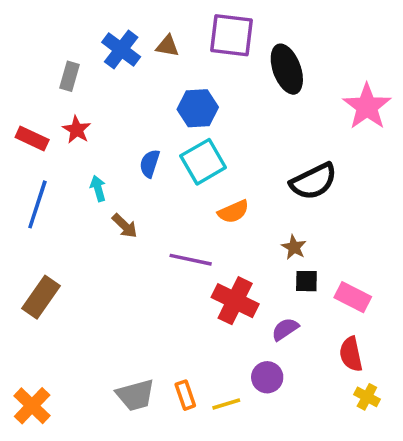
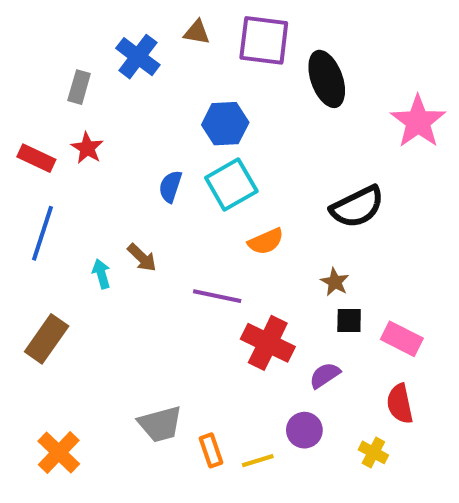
brown triangle: (167, 46) -> (197, 32), moved
cyan arrow: (98, 188) -> (101, 274), moved
gray trapezoid: (135, 395) -> (160, 424), moved
yellow cross: (367, 397) -> (373, 452), moved
orange cross: (32, 406) -> (59, 452), moved

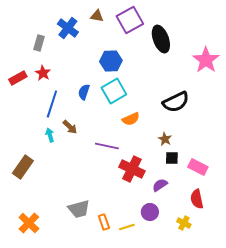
purple square: (264, 40) -> (130, 20), turned -36
red rectangle: (36, 158) -> (18, 78), turned -54
blue line: (43, 233) -> (52, 104), moved

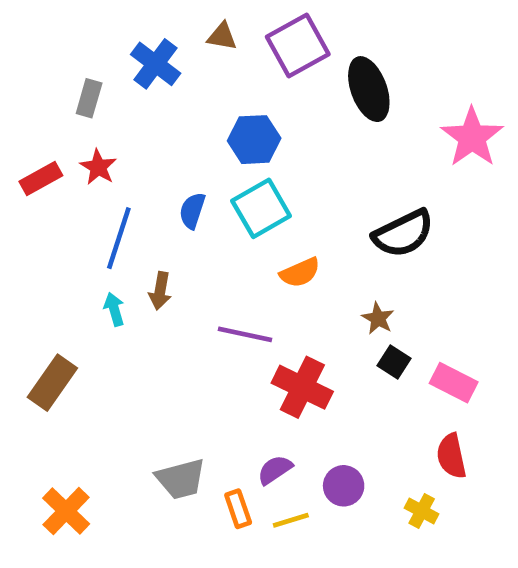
brown arrow: (70, 127) -> (160, 291), turned 56
black square: (172, 158) -> (394, 362), turned 32
purple semicircle: (160, 185) -> (275, 470), moved

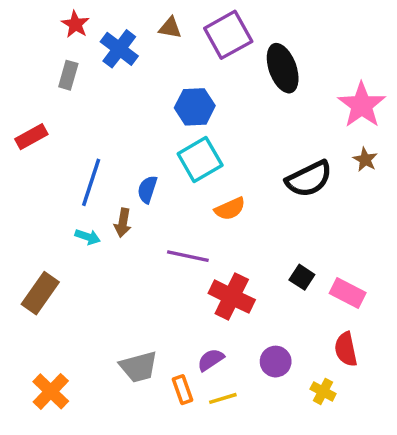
red star: (98, 167) -> (75, 24), moved
blue semicircle: (192, 211) -> (147, 189), moved
cyan arrow: (114, 309) -> (88, 237), turned 125
brown star: (378, 318) -> (365, 160), moved
purple circle: (344, 486) -> (276, 362), moved

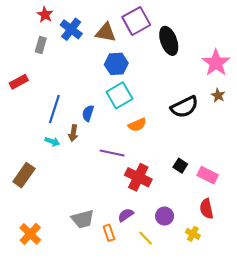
brown triangle: (170, 28) -> (106, 32), moved, size x1.5
yellow line: (223, 398) -> (146, 238), moved, turned 63

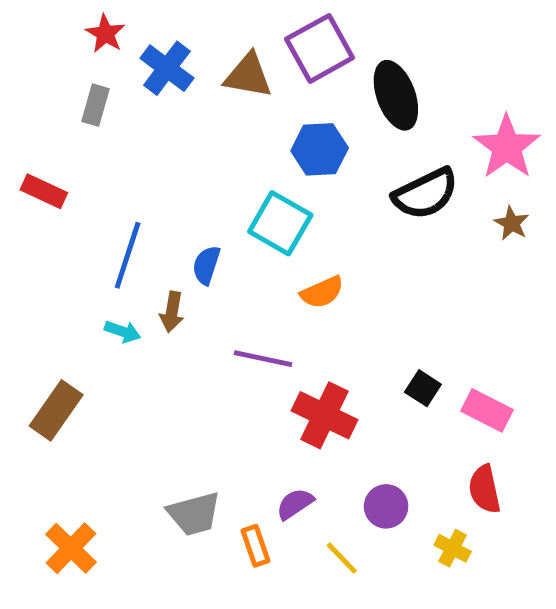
blue hexagon: (116, 64) -> (320, 149), moved
red rectangle: (19, 82) -> (44, 191), turned 54
cyan square: (119, 95) -> (280, 223), turned -30
black semicircle: (184, 107) -> (425, 194), moved

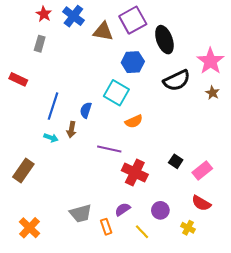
blue cross: (167, 68) -> (73, 16), moved
pink rectangle: (487, 410) -> (202, 170), turned -66
red semicircle: (485, 489) -> (201, 203), turned -48

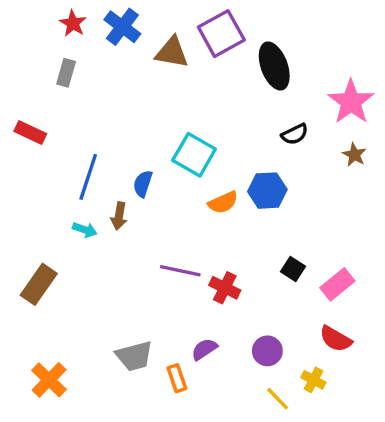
blue hexagon: (133, 62) -> (267, 191), moved
black semicircle: (177, 80) -> (295, 134), size x0.6
purple line: (109, 149) -> (180, 271), moved
red cross: (135, 173) -> (225, 288), size x0.7
yellow line: (142, 232) -> (278, 399), moved

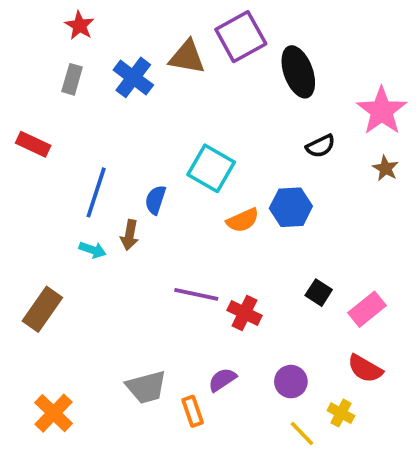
blue cross: (122, 27) -> (133, 77), moved

